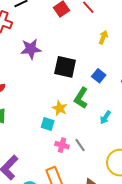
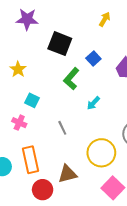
yellow star: (60, 108) -> (18, 69), moved
pink cross: (62, 145) -> (19, 123), moved

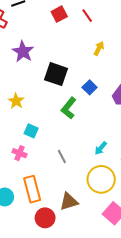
purple star: (27, 19) -> (23, 52), turned 30
cyan arrow: (93, 103) -> (101, 148), moved

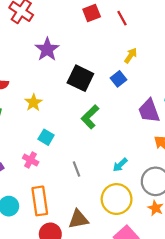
blue square: (90, 87) -> (119, 79), moved

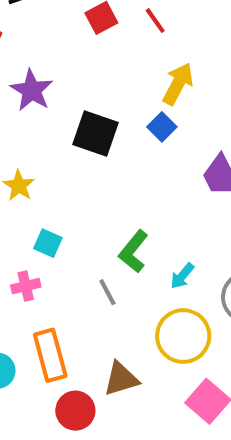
yellow arrow: (131, 56) -> (178, 84), size x1.5
green L-shape: (90, 117) -> (133, 251), moved
pink cross: (31, 160) -> (26, 286), turned -35

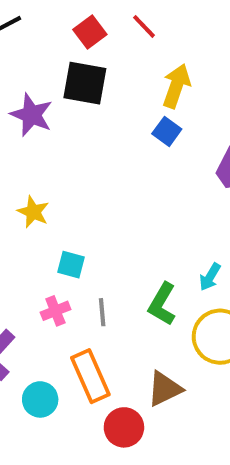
black square: (95, 134) -> (85, 83), moved
green L-shape: (133, 251) -> (162, 304), moved
gray line: (107, 292) -> (102, 312), moved, turned 32

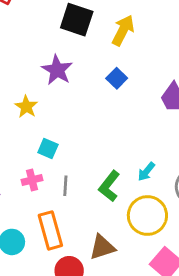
yellow arrow: (176, 86) -> (123, 30), moved
purple star: (31, 115) -> (57, 70), moved
blue square: (167, 131) -> (117, 78), moved

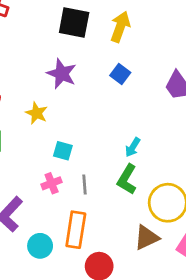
cyan arrow: (146, 172) -> (133, 147), moved
orange rectangle: (50, 230) -> (76, 230), turned 32
brown triangle: (102, 247) -> (147, 238), moved

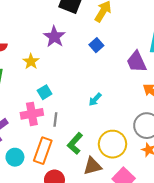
cyan square: (63, 151) -> (45, 92), turned 32
green L-shape: (127, 179) -> (75, 143), moved
pink cross: (52, 183) -> (32, 114), size x1.5

